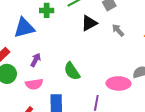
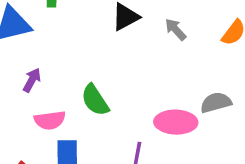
pink semicircle: (34, 84) -> (50, 120), moved

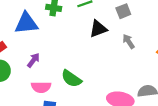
green semicircle: (95, 100) -> (71, 79), turned -30

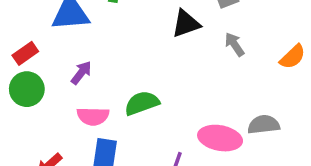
green semicircle: (71, 79) -> (142, 103), turned 125

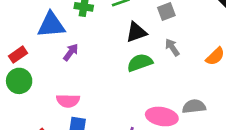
purple arrow: (81, 73) -> (71, 52), moved
green semicircle: (142, 103) -> (140, 63), moved

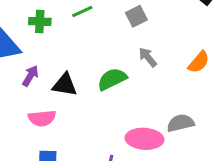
black triangle: (136, 32) -> (65, 85), moved, turned 35
pink semicircle: (68, 101) -> (42, 118), moved

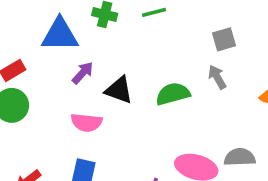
gray square: (136, 16) -> (224, 39), moved

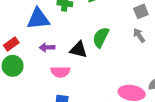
purple arrow: (83, 73) -> (47, 47), moved, turned -128
green semicircle: (173, 94) -> (101, 37), moved, turned -42

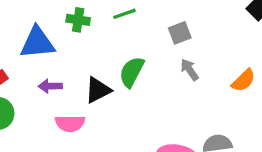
gray square: (141, 11) -> (180, 33), moved
black triangle: (79, 50) -> (98, 90), turned -42

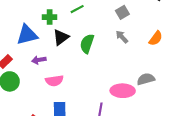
gray square: (180, 33) -> (122, 12), moved
black triangle: (98, 90) -> (61, 37), moved

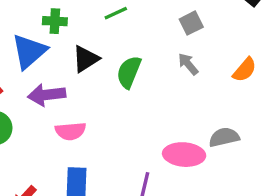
green cross: (50, 17) -> (55, 21), moved
blue triangle: (27, 35) -> (29, 51), turned -30
purple arrow: (39, 60) -> (47, 95), size x1.5

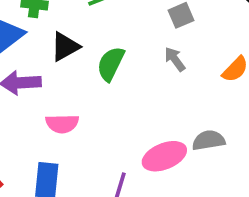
pink semicircle: (70, 131) -> (62, 124), moved
pink ellipse: (184, 155) -> (164, 156), turned -30

